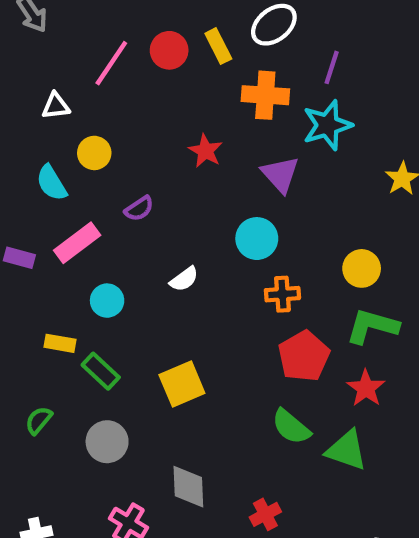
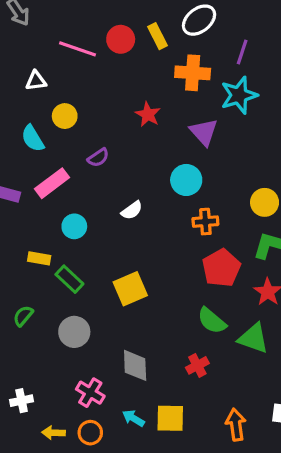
pink line: (111, 63) -> (77, 49), turned 75
red cross: (265, 514) -> (197, 365), moved

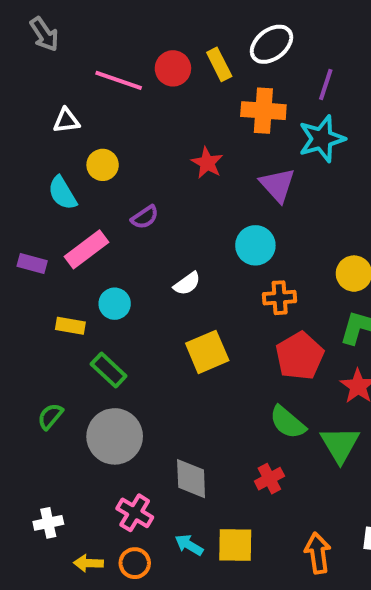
yellow rectangle: (39, 258) -> (70, 326), moved
yellow square: (130, 289) -> (207, 352), moved
gray circle: (74, 332) -> (115, 436), size x1.4
green triangle: (253, 338) -> (340, 444), turned 40

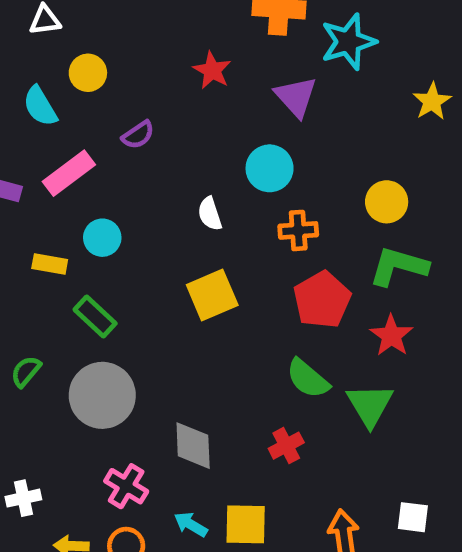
white semicircle: (187, 284) -> (210, 214), moved, turned 108

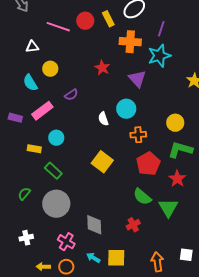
white semicircle: (210, 214) -> (103, 119), moved
yellow square: (212, 295) -> (102, 162), turned -30
white cross: (23, 498) -> (26, 238), moved

